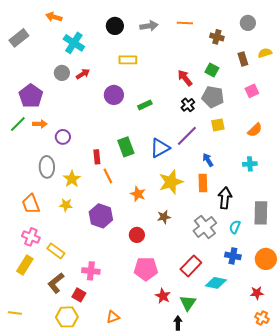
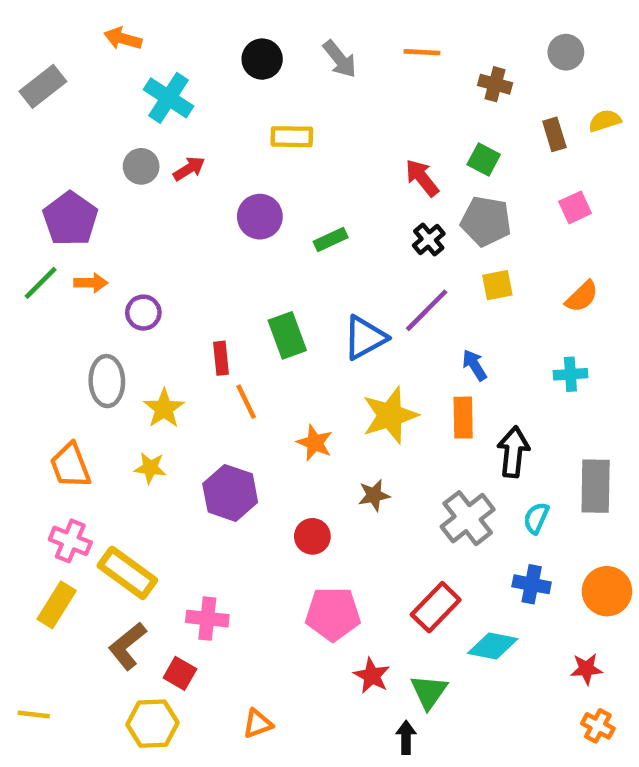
gray arrow: (149, 26) -> (340, 59), turned 60
yellow rectangle: (56, 251) -> (127, 573), size x1.4

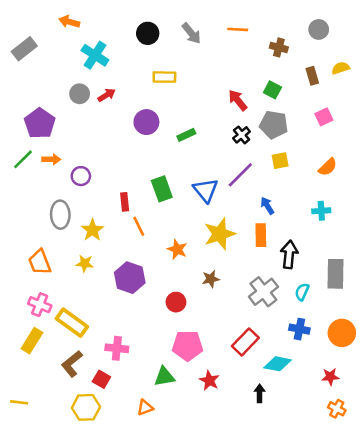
blue triangle: (365, 338) -> (206, 190), turned -40
green triangle: (429, 692) -> (164, 377), moved, turned 45
black arrow: (406, 737) -> (260, 393), moved

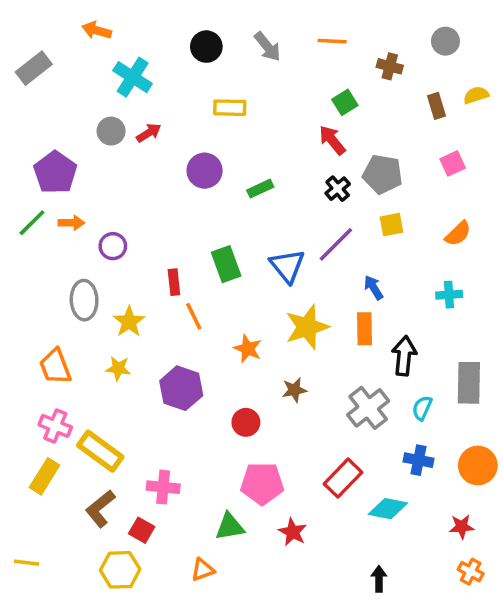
green square: (272, 90) -> (345, 102), moved, turned 30
black arrow: (260, 393) -> (379, 579), moved

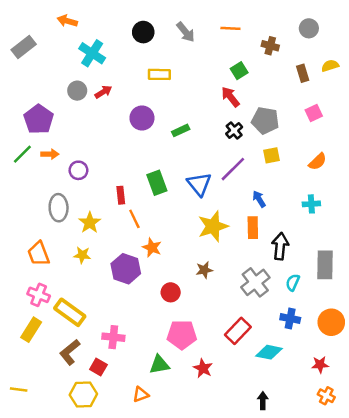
orange star: (248, 349) -> (152, 248), moved

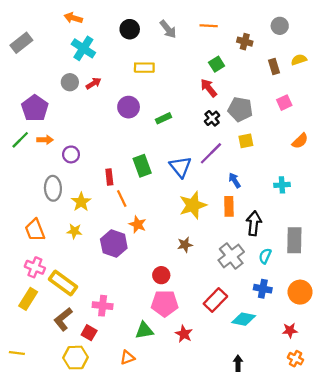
orange arrow: (67, 21) -> (73, 18), moved
orange semicircle: (318, 162) -> (300, 141), moved
red circle: (171, 292) -> (161, 275), moved

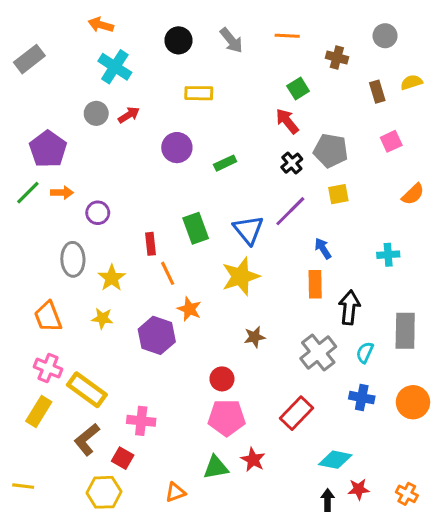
yellow star: (193, 205) -> (241, 276), moved
cyan diamond: (244, 319) -> (335, 460), moved
green triangle: (144, 330) -> (216, 467), moved
red star: (290, 330) -> (359, 489), moved

